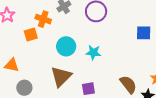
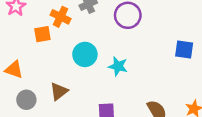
brown triangle: (61, 77) -> (59, 91), moved, size x0.7

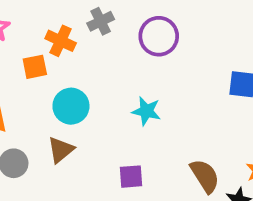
cyan circle: (85, 54) -> (71, 106), moved

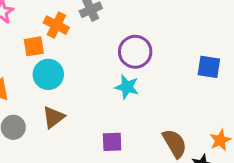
purple circle: (159, 36) -> (135, 52), moved
cyan circle: (71, 106) -> (48, 74), moved

